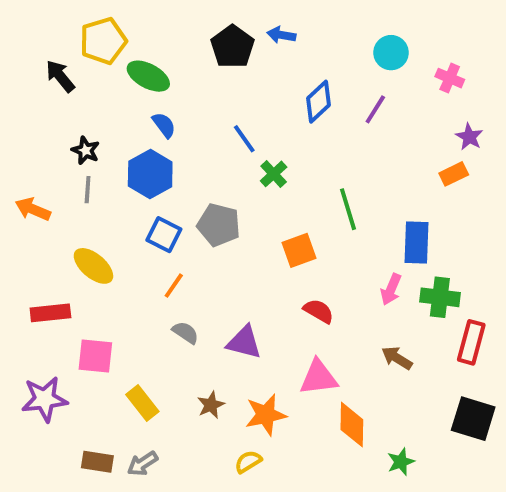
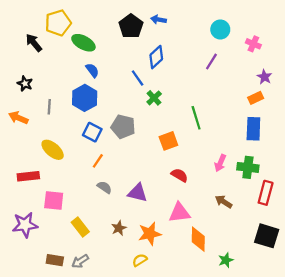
blue diamond: (319, 102) -> (156, 57), moved
black star: (86, 150) -> (25, 84), moved
blue rectangle: (416, 242) -> (253, 129), moved

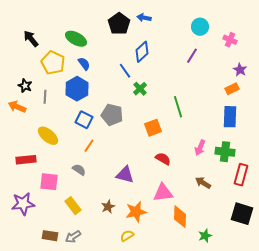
yellow pentagon: (58, 23) -> (53, 63), moved, turned -30
black star: (25, 84) -> (25, 86), moved
gray semicircle: (104, 187) -> (79, 170), moved

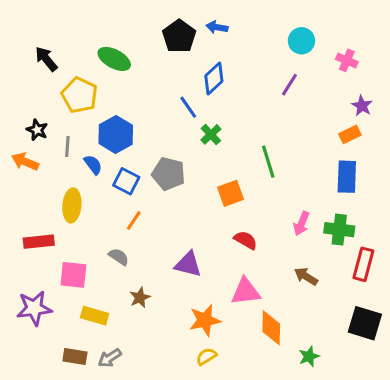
blue semicircle: (84, 64) -> (93, 165), moved
yellow ellipse: (48, 136) -> (72, 205), turned 55
yellow rectangle: (73, 206) -> (95, 316), moved, turned -36
brown star: (108, 207) -> (140, 298), moved
yellow semicircle: (127, 236) -> (206, 356), moved

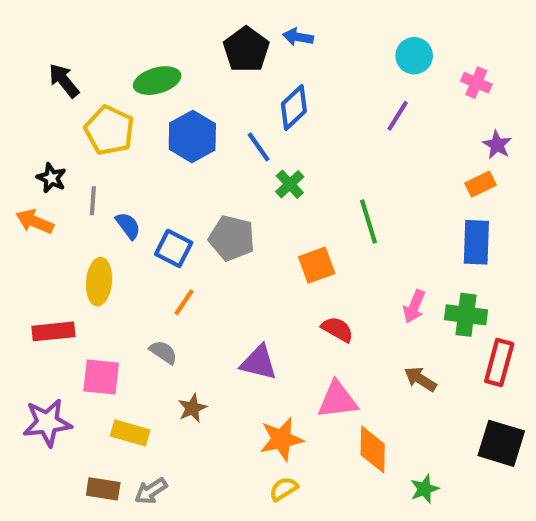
green ellipse: (114, 59) -> (157, 81), turned -44
blue hexagon: (116, 134) -> (192, 137), moved

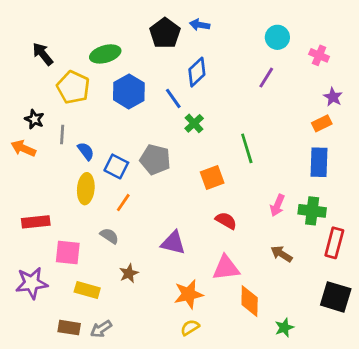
yellow ellipse: (99, 282) -> (86, 189), moved

